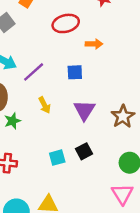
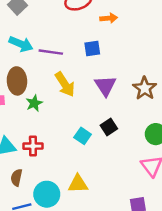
purple line: (34, 72) -> (51, 52), turned 55
yellow arrow: (45, 105) -> (65, 84), size x1.5
cyan square: (57, 158) -> (83, 136), turned -35

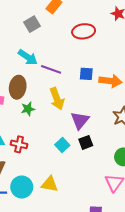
orange arrow: (109, 18) -> (110, 81), moved, size x1.5
purple triangle: (105, 86) -> (80, 120), moved

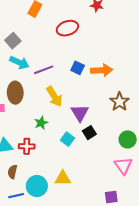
gray square: (32, 24) -> (13, 41), moved
purple line: (51, 69) -> (44, 70), turned -30
blue square: (86, 74) -> (78, 68), turned 32
green star: (28, 109) -> (41, 123), moved

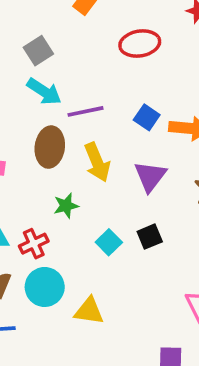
brown ellipse: (15, 93) -> (50, 147), moved
purple triangle: (80, 113) -> (150, 176), moved
red cross: (27, 146) -> (34, 244), turned -35
cyan circle: (37, 186) -> (45, 287), moved

